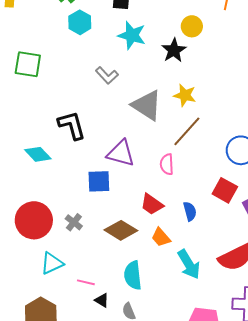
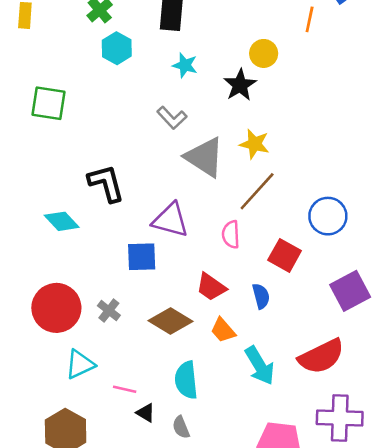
cyan star: (132, 35) -> (185, 65), size x0.7
gray L-shape: (107, 75) -> (172, 118), moved
red square: (225, 190) -> (285, 255), moved

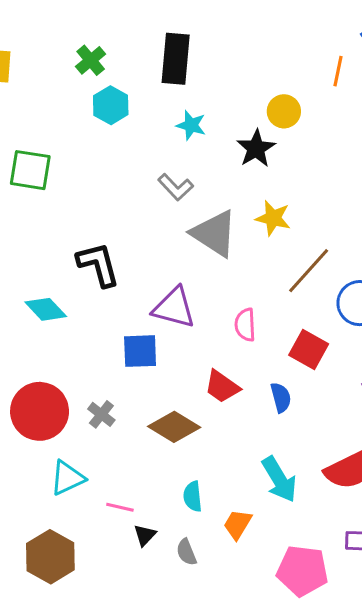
brown line: (257, 191) -> (309, 271), moved
orange trapezoid: (223, 330) -> (237, 524), moved, turned 72
cyan semicircle: (186, 380) -> (193, 496), size x0.7
black triangle: (146, 413) -> (145, 535), turned 42

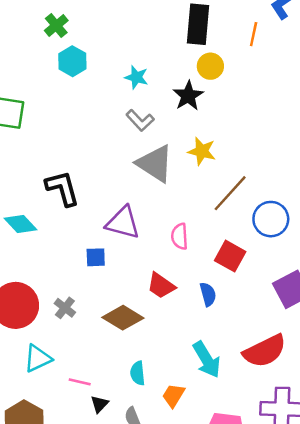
black rectangle: (176, 59) -> (198, 24), moved
gray L-shape: (176, 187) -> (140, 120), moved
blue square: (140, 351) -> (96, 257), size x0.7

